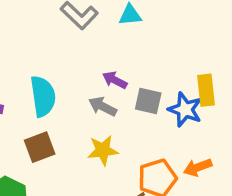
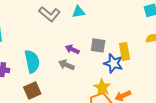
gray square: (148, 101) -> (98, 45), moved
yellow star: (103, 150) -> (102, 87), moved, turned -30

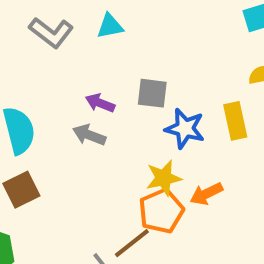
yellow rectangle: (125, 51) -> (235, 121), moved
yellow star: (102, 87) -> (164, 178), turned 30

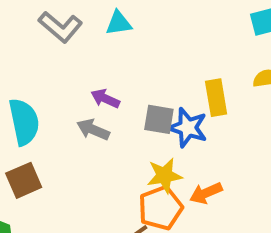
gray square: (152, 93) -> (159, 119), moved
yellow rectangle: (235, 121) -> (216, 98), moved

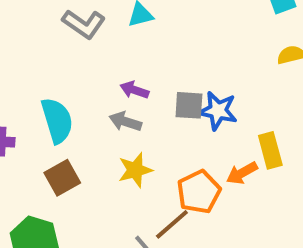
yellow rectangle: (216, 98) -> (270, 150), moved
yellow star: (165, 175) -> (135, 170), moved

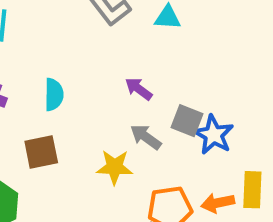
cyan semicircle: (57, 120) -> (54, 95), size x0.7
gray arrow: (125, 122) -> (146, 137), moved

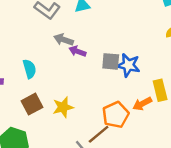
gray arrow: (146, 137) -> (64, 40), moved
yellow star: (115, 167) -> (63, 107), moved

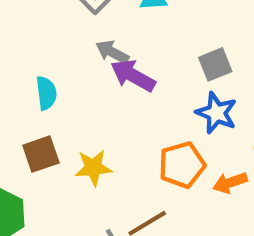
purple arrow: (77, 51) -> (133, 76), size x1.5
gray square: (111, 61) -> (215, 64), moved, turned -36
orange pentagon: (116, 115) -> (182, 165), moved

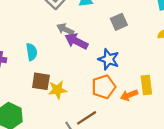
gray square: (215, 64) -> (119, 22), moved
blue star: (216, 113) -> (109, 59), moved
brown square: (41, 154) -> (41, 81), moved, turned 30

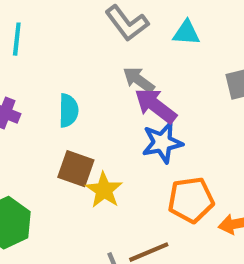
blue star: (109, 59) -> (162, 143), moved, turned 30
yellow star: (58, 90) -> (104, 190), turned 30

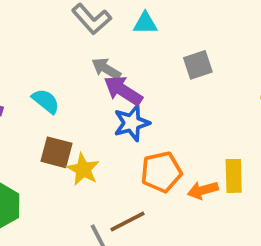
cyan semicircle: (68, 111) -> (46, 101), turned -48

